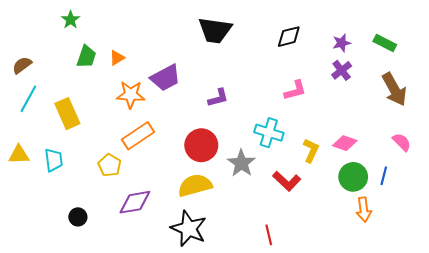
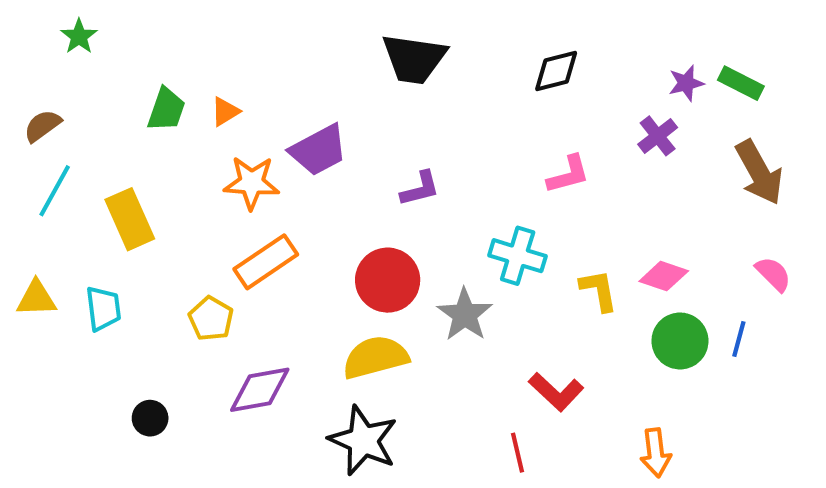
green star: (71, 20) -> (79, 36), moved
purple star: (342, 43) -> (686, 83), moved
yellow L-shape: (311, 151) -> (599, 290), turned -35
red L-shape: (287, 181) -> (556, 392), moved
orange arrow: (364, 210) -> (656, 453), moved

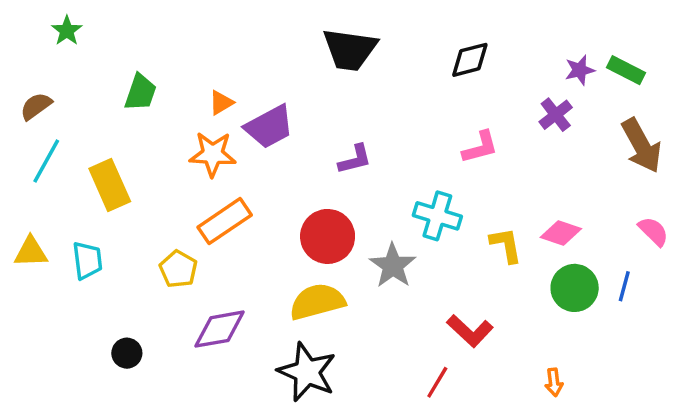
orange triangle: (225, 112) -> (221, 103), moved
red line: (518, 453) -> (437, 382), turned 44
orange arrow: (656, 453) -> (554, 382), size x0.7

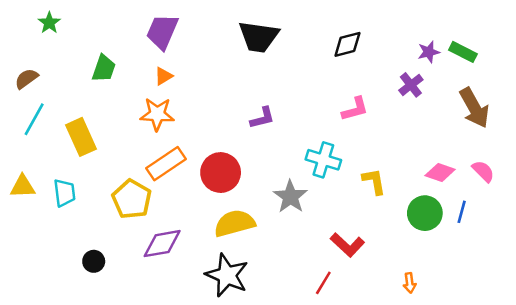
purple trapezoid: (269, 127) -> (162, 32), moved, turned 141
pink diamond: (561, 233) -> (440, 173), moved
red circle: (328, 236) -> (221, 173), moved
yellow pentagon: (178, 269) -> (132, 199), size x1.4

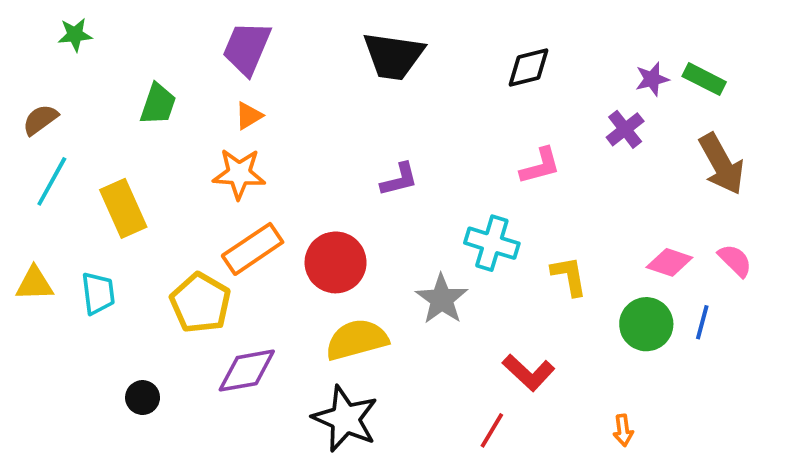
green star: (49, 23) -> (75, 35), turned 30

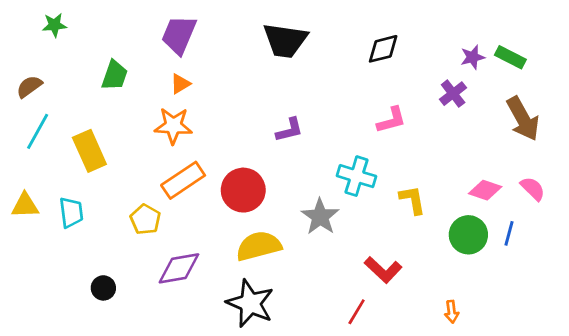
yellow pentagon: (200, 303) -> (145, 219), size x0.7

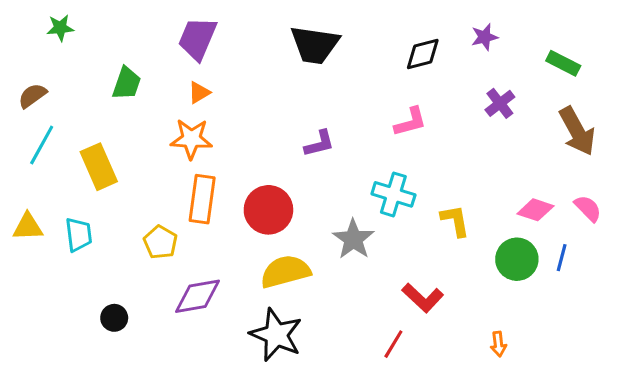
purple star: (473, 57) -> (484, 37), moved
pink L-shape: (391, 120) -> (410, 122), moved
orange rectangle: (183, 180) -> (202, 199), turned -48

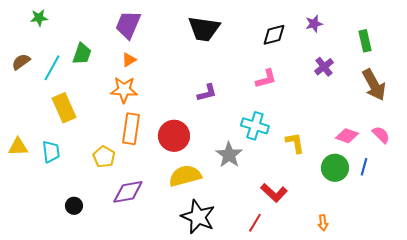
green rectangle: (563, 63) -> (365, 41), turned 50
cyan line: (42, 145) -> (52, 68), moved
black star: (276, 335) -> (198, 217), moved

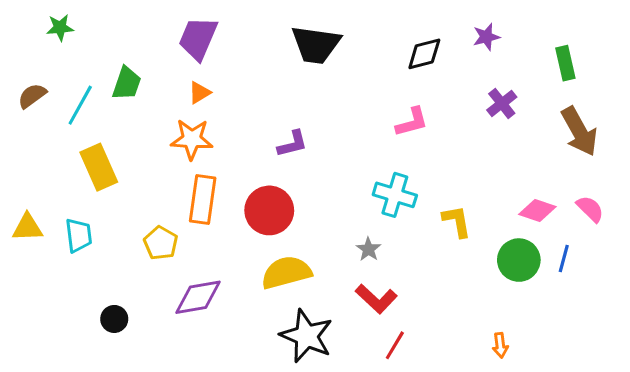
purple L-shape: (207, 93) -> (293, 144), moved
gray star: (229, 155) -> (368, 249), moved, size x0.6
red L-shape: (274, 193) -> (376, 299), moved

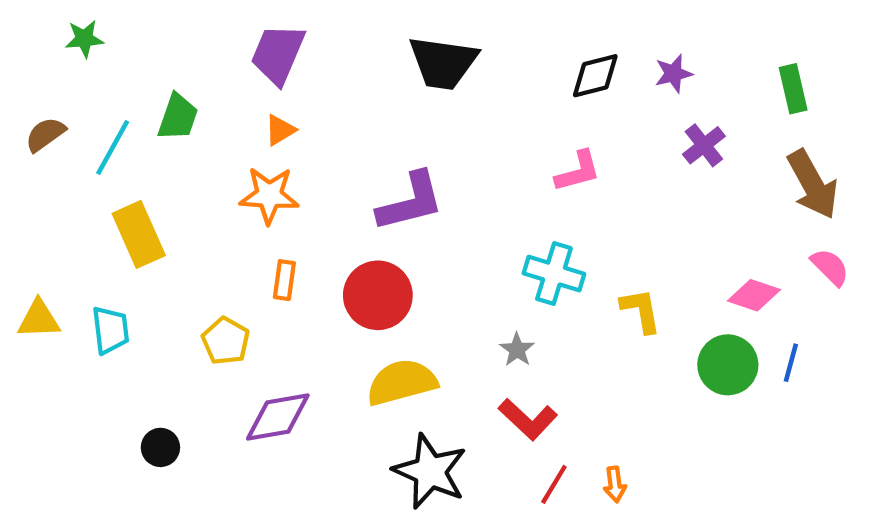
purple star: (486, 37) -> (673, 74), moved
purple L-shape: (293, 144) -> (410, 202), size x1.6
orange rectangle: (203, 200) -> (284, 280), size x0.6
pink semicircle: (590, 209) -> (830, 267), moved
orange arrow: (500, 345) -> (615, 484), moved

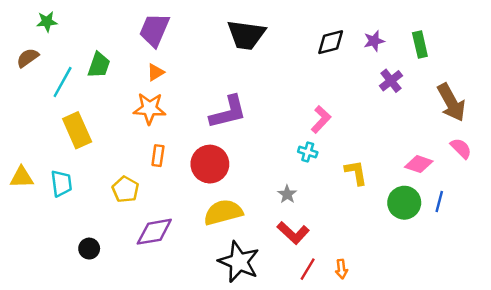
green rectangle: (793, 89) -> (420, 45), moved
brown semicircle: (45, 134) -> (28, 58), moved
pink L-shape: (578, 171) -> (321, 119), moved, turned -32
cyan cross: (554, 274) -> (308, 152), size x0.6

